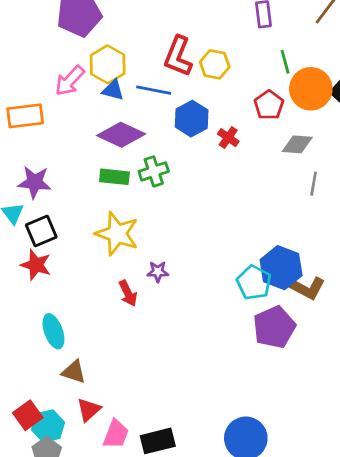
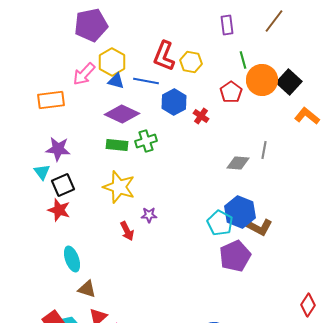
gray diamond: (297, 144) -> (238, 163), moved

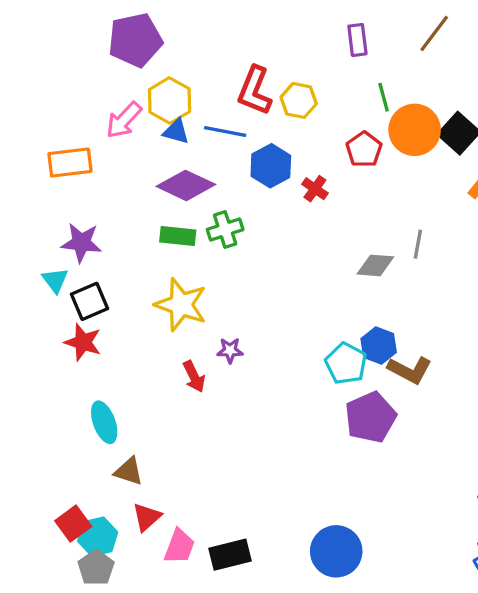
blue hexagon: (240, 212) -> (379, 345), size x0.7

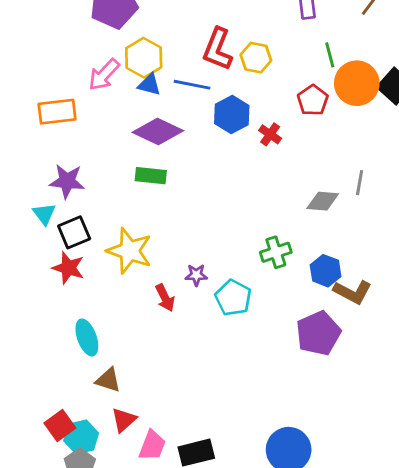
green cross: (225, 230) -> (276, 252), moved
yellow star: (181, 305) -> (129, 251), moved
cyan pentagon: (346, 363) -> (233, 298), moved

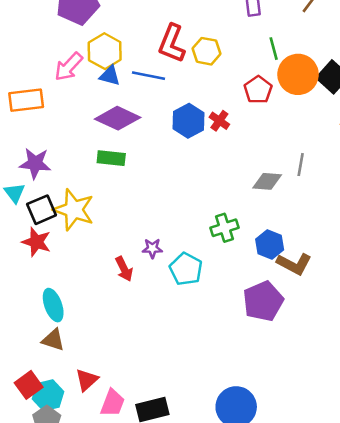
blue hexagon: (232, 114) -> (188, 121), moved
yellow star: (129, 251) -> (74, 210), moved
brown triangle: (108, 380) -> (53, 340), moved

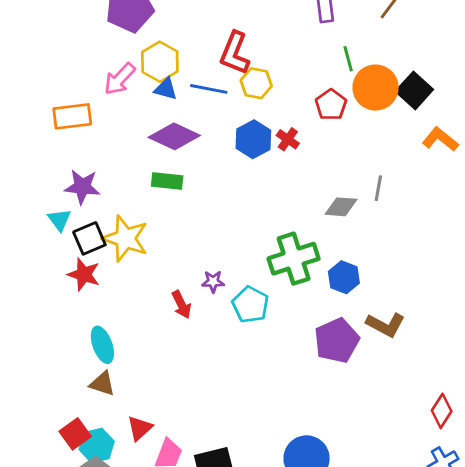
yellow hexagon: (207, 51) -> (256, 83), moved
green cross: (225, 228) -> (294, 259), size x1.6
brown L-shape: (294, 264) -> (386, 325), moved

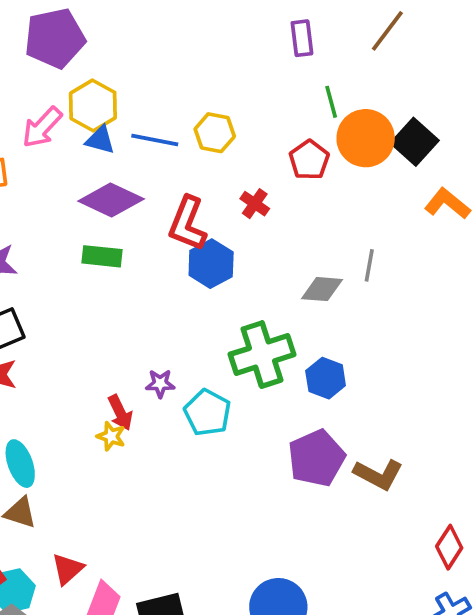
red L-shape: (235, 53) -> (187, 224), moved
blue hexagon: (253, 139) -> (211, 264), moved
yellow star: (125, 238) -> (111, 436), moved, size x0.5
brown L-shape: (386, 325) -> (378, 474), moved

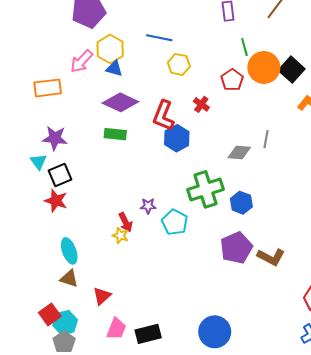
blue line: (155, 140) -> (159, 38), moved
red triangle: (67, 569) -> (102, 296), moved

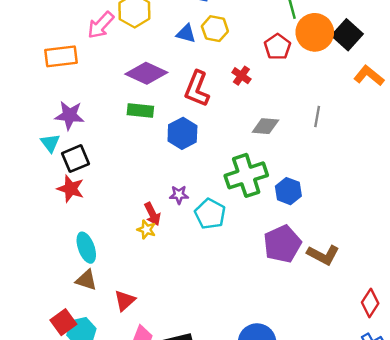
blue triangle: (114, 69) -> (186, 34), moved
blue hexagon: (177, 138) -> (182, 133), moved
gray diamond: (239, 153) -> (265, 126), moved

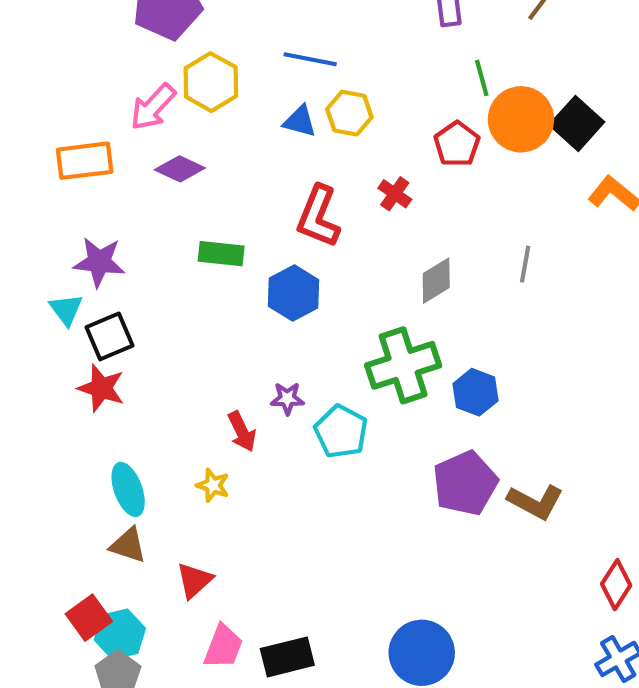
purple diamond: (146, 73) -> (180, 169), moved, size x0.7
gray diamond: (265, 126) -> (436, 281), turned -36
yellow star: (146, 230) -> (213, 485), moved

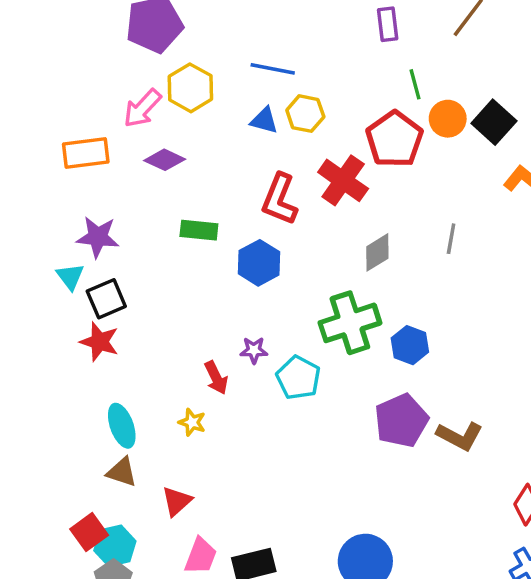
orange circle: (521, 119) -> (448, 119), size x0.7
red pentagon: (457, 144) -> (394, 139), size x1.5
red cross: (395, 194) -> (343, 180), size x1.8

